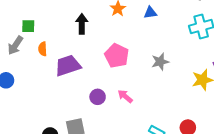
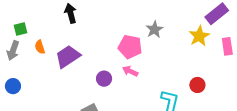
pink pentagon: (117, 56) -> (130, 47), moved

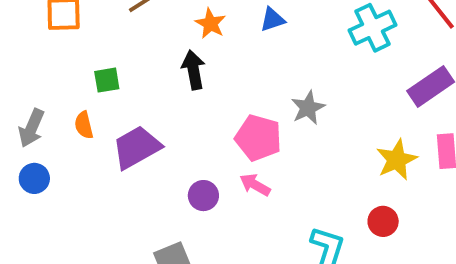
black arrow: (71, 13) -> (193, 70), moved
green square: (20, 29) -> (107, 80), moved
yellow star: (199, 36) -> (397, 160), moved
blue circle: (13, 86) -> (34, 178), moved

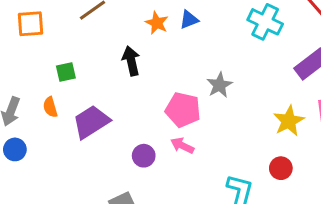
orange star: (211, 24) -> (157, 23), moved
cyan cross: (373, 28) -> (265, 22), turned -36

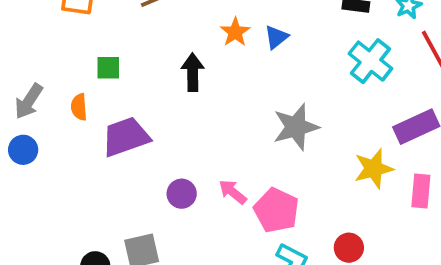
blue triangle: (189, 20) -> (276, 37), turned -30
gray star: (219, 85) -> (296, 127), size x1.4
pink pentagon: (183, 110) -> (276, 210), moved
yellow star: (289, 121) -> (374, 169), moved

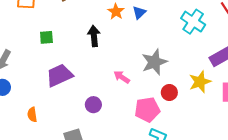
orange semicircle: (79, 107) -> (32, 115), moved
pink arrow: (233, 192) -> (122, 77), moved
pink pentagon: (276, 210) -> (147, 110), turned -30
red circle: (349, 248) -> (169, 93), moved

